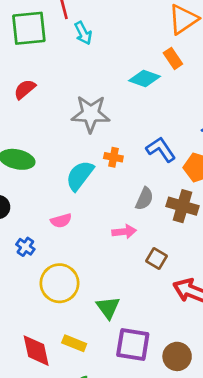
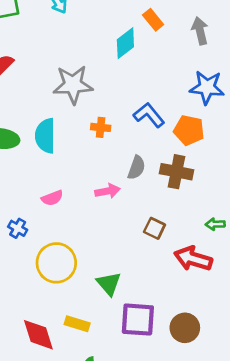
cyan diamond: (144, 79) -> (125, 43), turned -52
cyan semicircle: (80, 176) -> (45, 136), moved, turned -32
pink arrow: (124, 232) -> (107, 191), moved

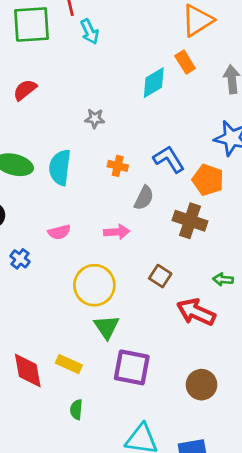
gray star: (73, 85) -> (95, 118), size x0.5
gray semicircle: (136, 168) -> (144, 198), moved
yellow circle: (56, 263) -> (94, 285), moved
brown circle: (185, 328) -> (202, 385), moved

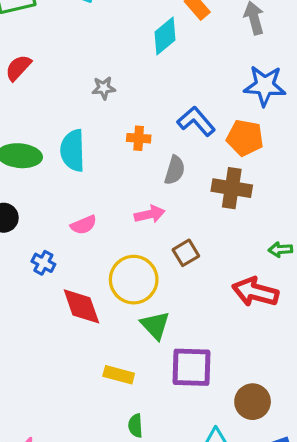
brown square: (160, 276) -> (186, 253), moved, turned 35
red diamond: (28, 371) -> (81, 306), moved
brown circle: (202, 385) -> (253, 402), moved

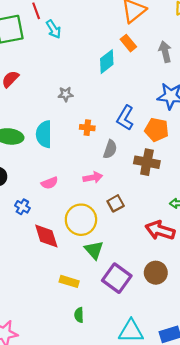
blue L-shape: (196, 121) -> (125, 118), turned -110
purple square: (192, 367) -> (117, 278), turned 32
brown circle: (253, 402) -> (156, 273), moved

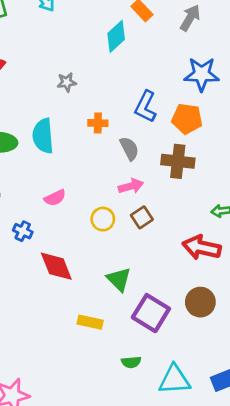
gray arrow: (165, 52) -> (190, 18), turned 48
gray semicircle: (110, 149) -> (129, 148), turned -42
pink arrow: (93, 177) -> (131, 186), moved
yellow circle: (81, 220) -> (103, 219), moved, size x0.6
green semicircle: (79, 315) -> (131, 362), moved, turned -88

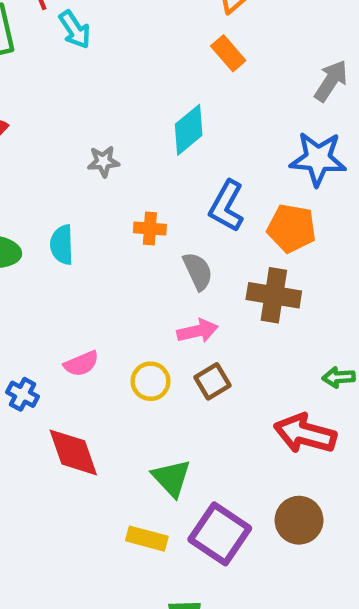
gray arrow: (190, 18) -> (331, 81), moved
cyan diamond: (116, 36) -> (189, 130), moved
cyan semicircle: (43, 136) -> (62, 245), size x0.7
pink semicircle: (55, 198) -> (81, 364), moved
yellow rectangle: (90, 322) -> (147, 539), moved

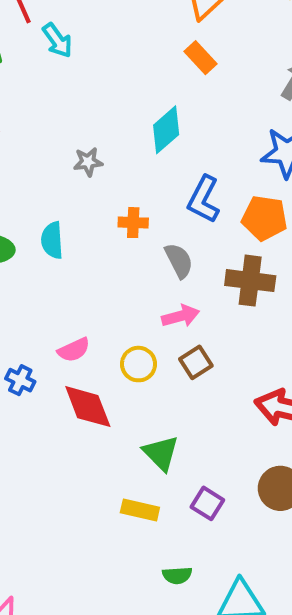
red diamond: (73, 452) -> (88, 407), moved
purple square: (220, 534) -> (207, 503), size x0.6

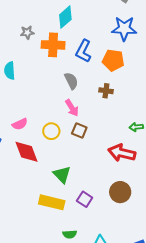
orange cross: (133, 223) -> (53, 45), moved, size x1.6
brown cross: (250, 281) -> (106, 91), size x0.6
pink arrow: (181, 316) -> (72, 108), turned 72
brown square: (196, 362) -> (79, 130), turned -35
yellow rectangle: (140, 510) -> (52, 202), size x1.4

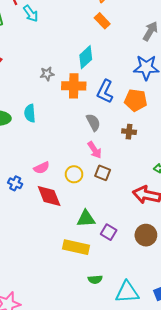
green triangle: (62, 175) -> (86, 219), turned -48
purple square: (85, 199) -> (109, 232), moved

